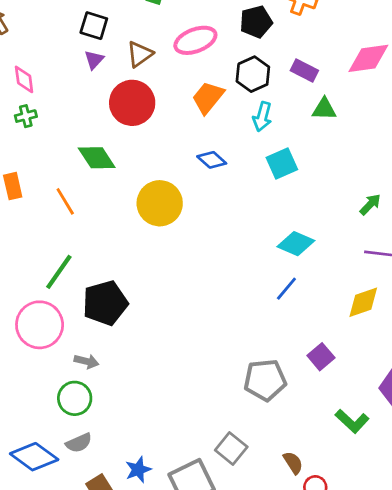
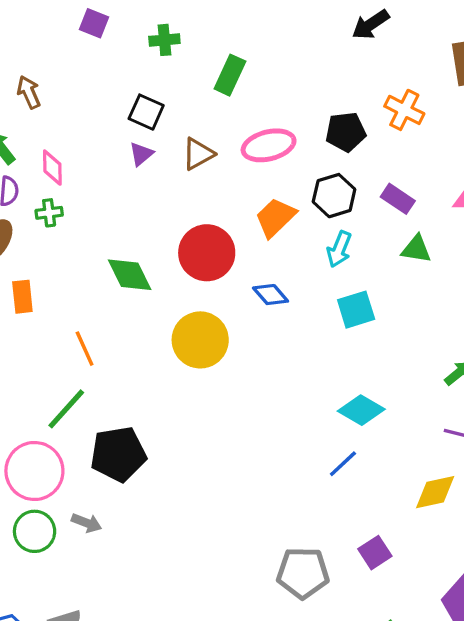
red circle: (132, 103) -> (207, 253), moved
orange line: (65, 201) -> (85, 349), moved
green circle: (75, 398) -> (35, 531), moved

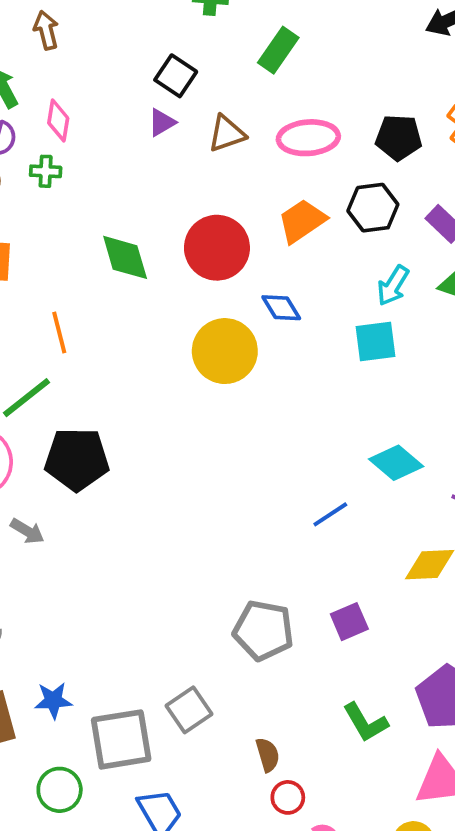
cyan arrow: (339, 249) -> (393, 286), moved
yellow circle: (200, 340) -> (225, 351), moved
cyan diamond: (361, 410) -> (396, 463), moved

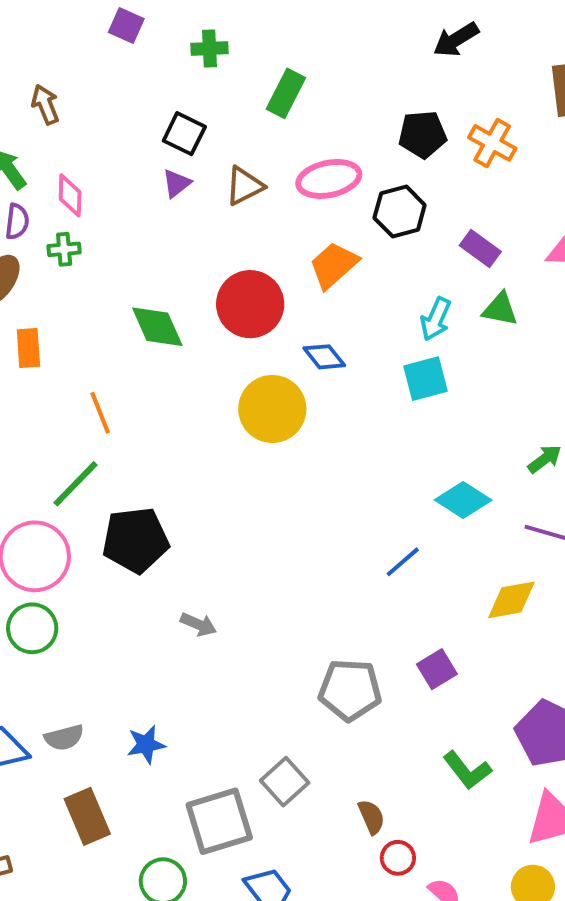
black pentagon: (399, 137) -> (422, 134), moved
black hexagon: (373, 208) -> (400, 212), moved
gray arrow: (27, 531) -> (198, 624), moved
blue star: (53, 700) -> (146, 745), moved

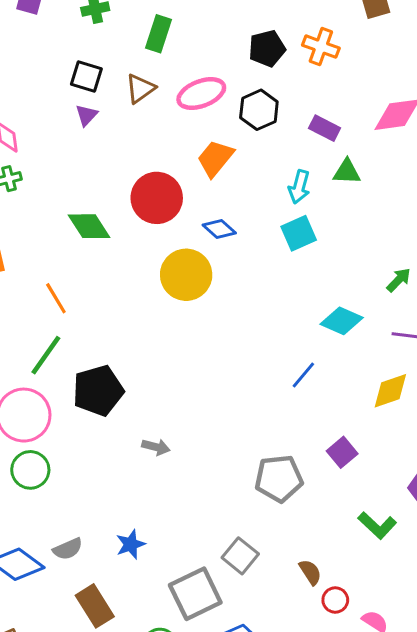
brown triangle: (244, 186) -> (140, 89), moved

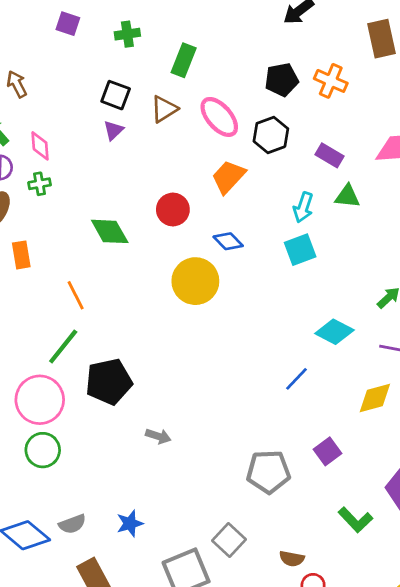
pink ellipse: (201, 94) -> (219, 117), turned 66
red circle: (157, 198) -> (173, 209), size x0.7
brown semicircle: (310, 572) -> (292, 559), turned 130

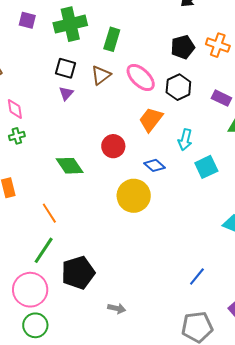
green cross: (127, 34) -> (70, 24), size x1.8
cyan arrow: (303, 207) -> (185, 140), moved
blue line: (297, 379) -> (197, 276), moved

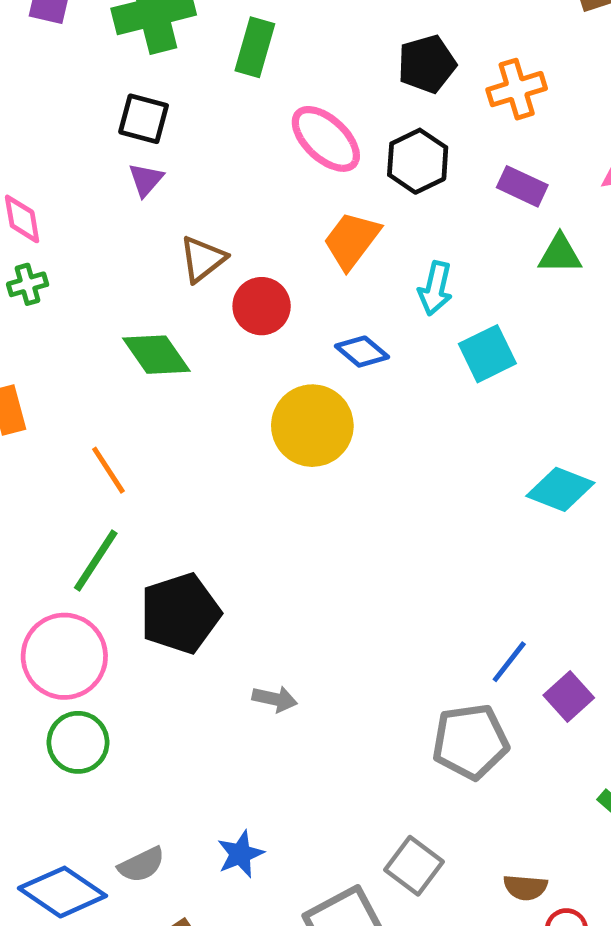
orange cross: (218, 45) -> (517, 89), moved, turned -35
brown triangle: (101, 75) -> (203, 259), moved
blue line: (197, 276) -> (509, 662), moved

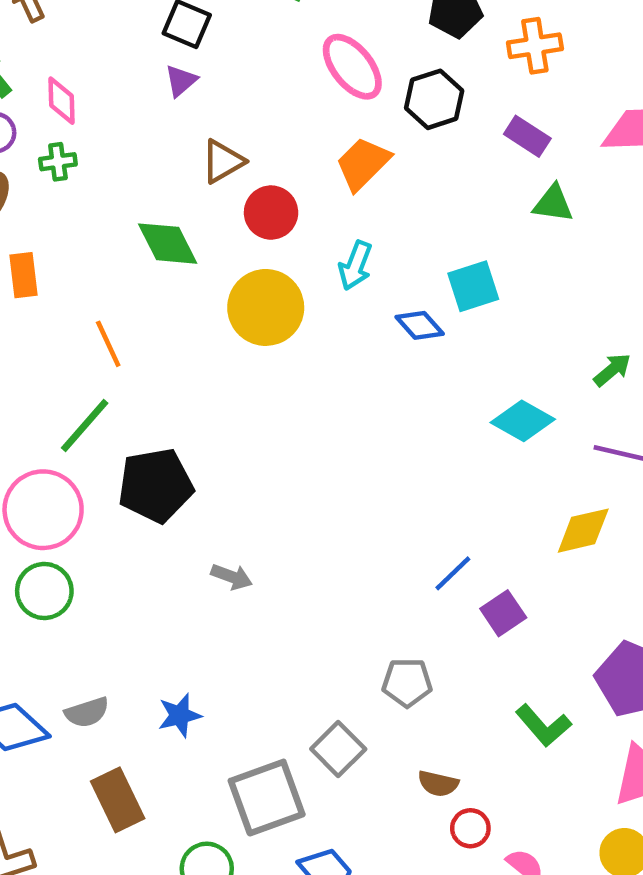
cyan arrow: (435, 288) -> (355, 265), moved
blue diamond: (362, 352) -> (420, 325), moved
yellow circle: (312, 426) -> (266, 307), moved
gray pentagon: (470, 742) -> (407, 682), moved, size x0.7

